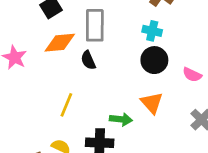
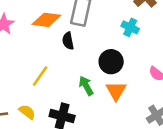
black circle: (154, 60) -> (111, 62), moved
green arrow: (121, 119) -> (86, 86), moved, turned -138

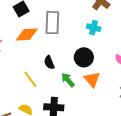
black semicircle: (68, 41) -> (49, 62), moved
yellow line: (40, 76) -> (30, 79), turned -60

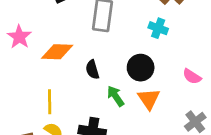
orange diamond: (27, 34) -> (57, 52), moved
yellow line: (30, 79) -> (50, 102), moved, turned 30

